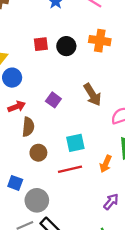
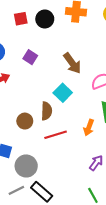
purple square: (53, 100) -> (30, 57), moved
brown semicircle: (28, 127) -> (46, 111), moved
cyan square: (75, 143) -> (63, 93), moved, turned -30

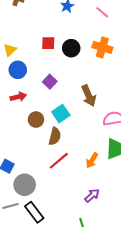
cyan square: (63, 93) -> (61, 114), moved
brown circle: (25, 121) -> (36, 120), moved
red line: (56, 135) -> (59, 161), turned -35

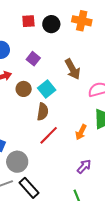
brown circle: (36, 120) -> (24, 89), moved

